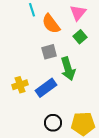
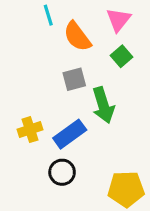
black circle: (53, 123) -> (62, 172), moved

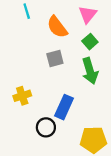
cyan line: (48, 15) -> (27, 11), moved
green arrow: (103, 105) -> (90, 71), moved
blue rectangle: (70, 134) -> (64, 107), moved, turned -30

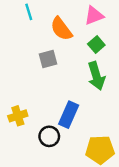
pink triangle: (88, 15) -> (94, 16), turned 30
gray square: (55, 59) -> (48, 59), moved
yellow cross: (22, 96) -> (18, 116), moved

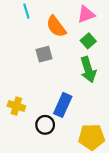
yellow cross: (18, 116) -> (16, 106), turned 35

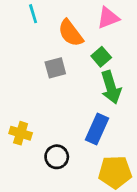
green square: (88, 41) -> (101, 57), moved
blue rectangle: (63, 105) -> (97, 129), moved

